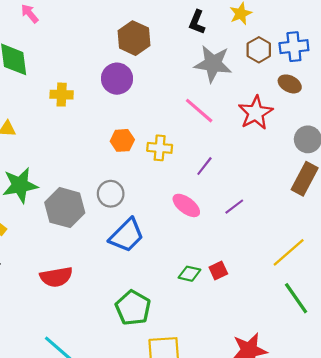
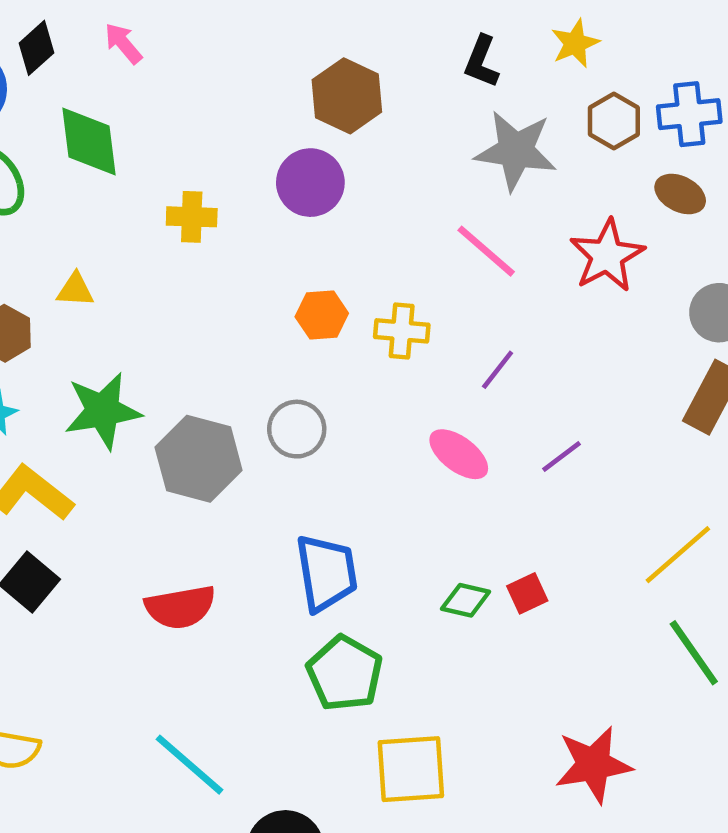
blue trapezoid: (127, 235) -> (326, 573), moved, turned -54

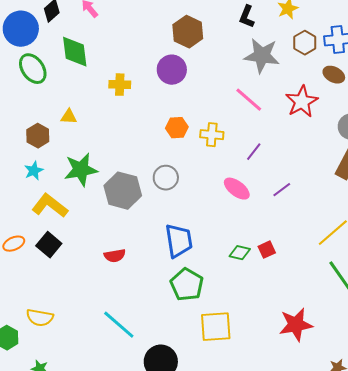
red semicircle: (180, 607) -> (115, 256), size x0.7

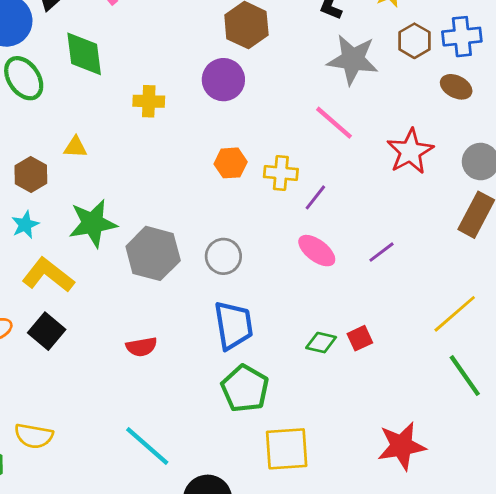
red star: (302, 102) -> (410, 151), moved
purple line: (254, 152) -> (315, 197), moved
gray circle: (166, 178) -> (223, 256), moved

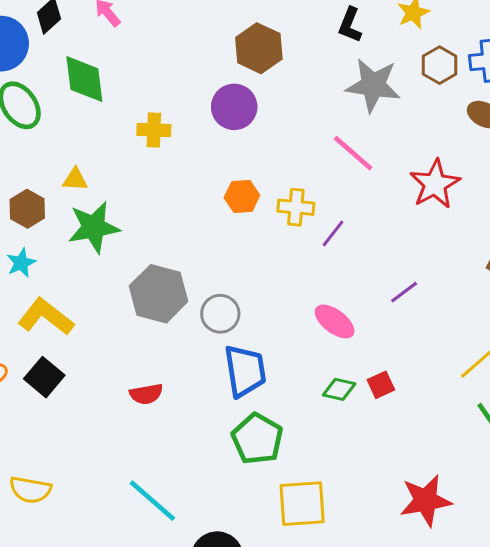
green star: (93, 223) -> (94, 227), moved
pink ellipse: (317, 251) -> (335, 321), moved
gray circle: (223, 256) -> (220, 314), moved

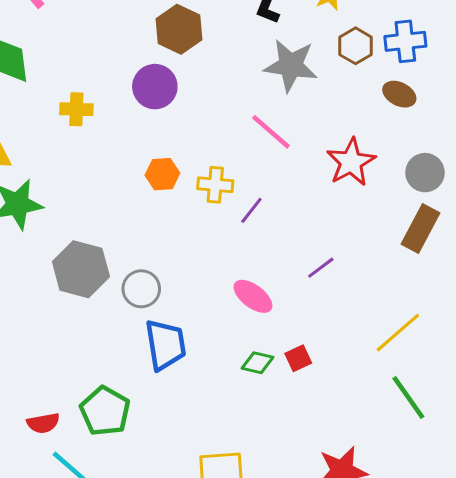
red semicircle: (146, 394) -> (43, 423), moved
green pentagon: (257, 439) -> (105, 411), moved

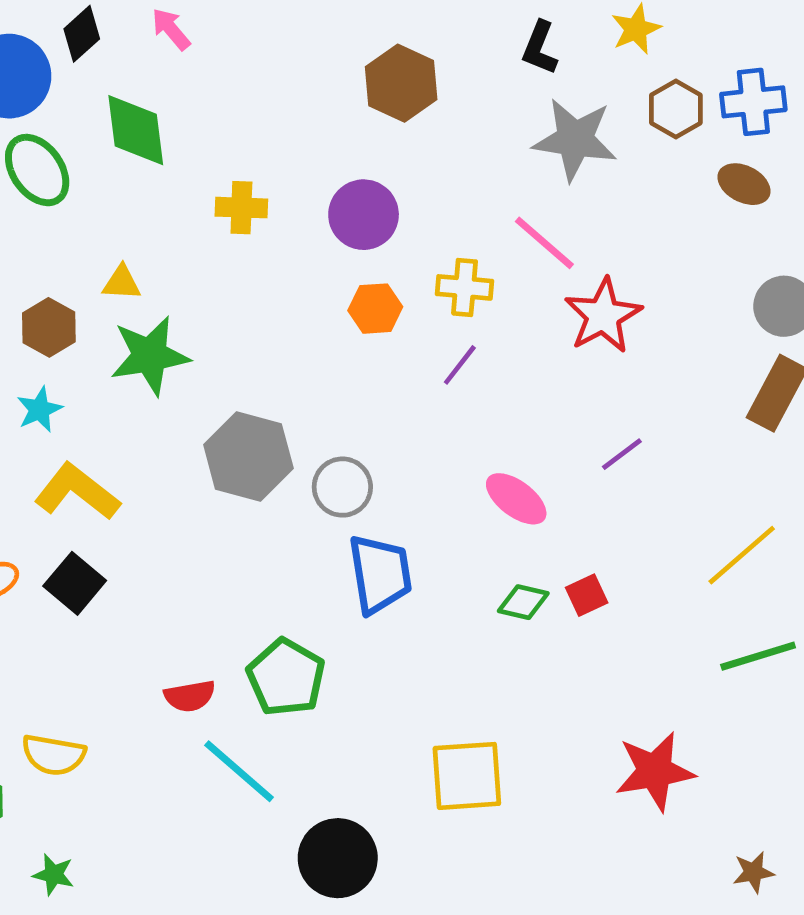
purple circle: (155, 87) -> (364, 215), moved
red star: (351, 162) -> (603, 316), moved
yellow cross: (215, 185) -> (465, 287), moved
purple line: (251, 210) -> (460, 365), moved
green line: (408, 397) -> (758, 656), turned -72

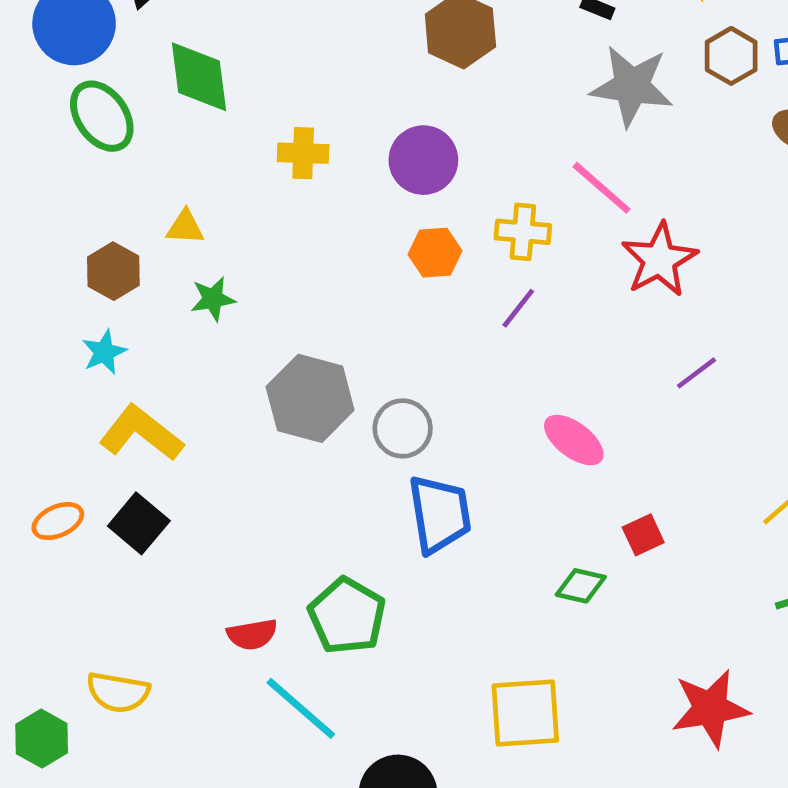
green star: (150, 356) -> (213, 299), size x0.6
purple line: (622, 454) -> (696, 373), moved
green diamond: (523, 602) -> (581, 586), moved

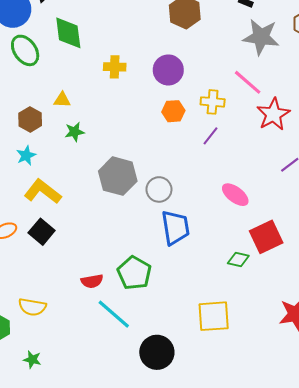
red square: (643, 535) -> (266, 237), size x1.8

